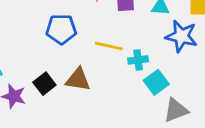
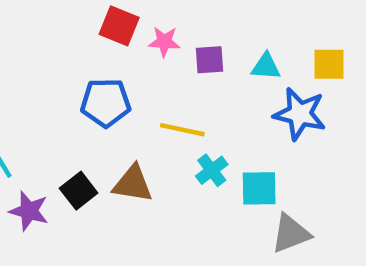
cyan cross: (138, 60) -> (212, 170), moved, turned -30
cyan square: (156, 82) -> (259, 188), turned 35

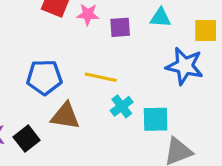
cyan triangle: (266, 66) -> (160, 18), moved
blue pentagon: (106, 103) -> (44, 77), moved
black square: (79, 191) -> (27, 139), moved

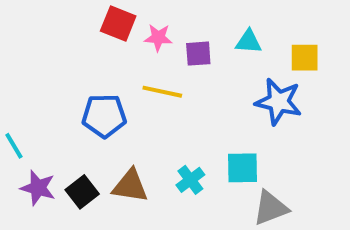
yellow line: (101, 77) -> (162, 92), moved
cyan cross: (122, 106) -> (190, 180), moved
brown triangle: (65, 116) -> (130, 186), moved

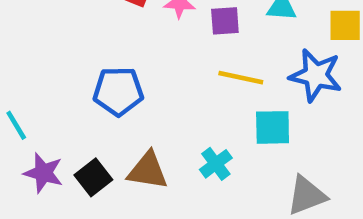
yellow line: (162, 92) -> (241, 78), moved
cyan square: (242, 168) -> (273, 127), moved

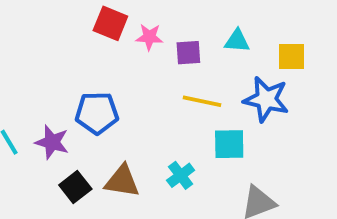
purple star: (43, 173) -> (52, 142), moved

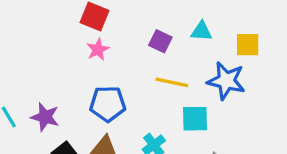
pink star: (149, 37) -> (98, 49), moved, turned -30
purple square: (188, 53) -> (160, 41), turned 30
blue pentagon: (97, 113) -> (108, 104), moved

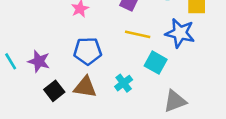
cyan square: (195, 119) -> (156, 63), turned 30

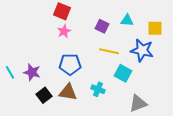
cyan cross: (124, 83) -> (98, 89), turned -32

